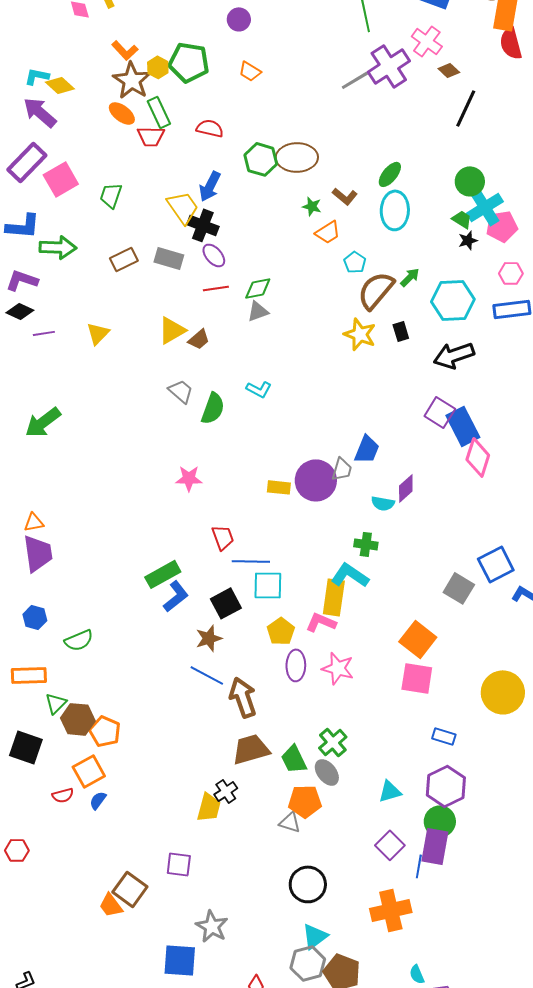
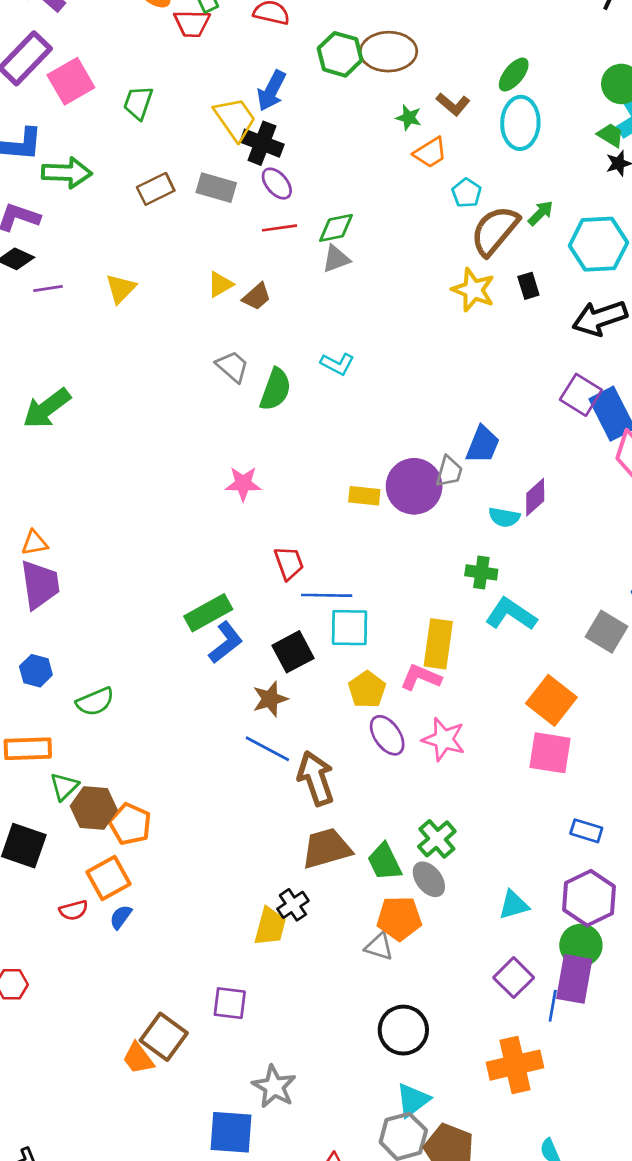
yellow triangle: (172, 330) -> (220, 284), size x0.7
cyan L-shape: (350, 575) -> (511, 614), moved
purple ellipse: (296, 665) -> (387, 735), turned -36

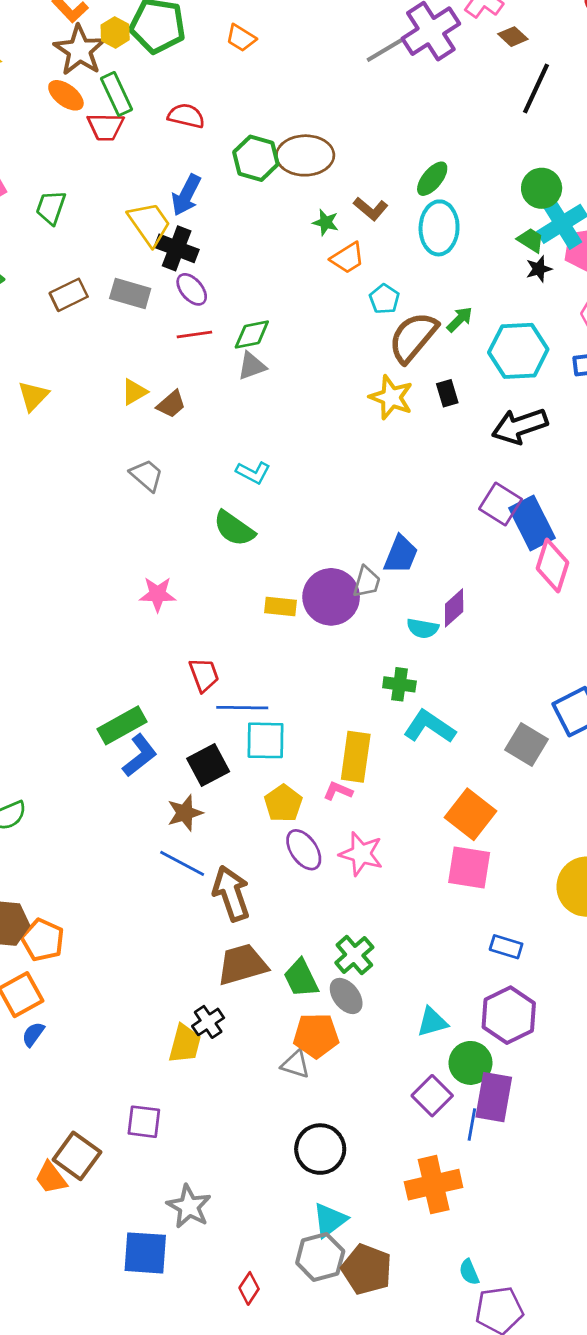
green semicircle: (275, 389) -> (234, 529), moved, turned 105
pink L-shape: (421, 677) -> (338, 791), size x0.7
green circle: (581, 945) -> (470, 1063), moved

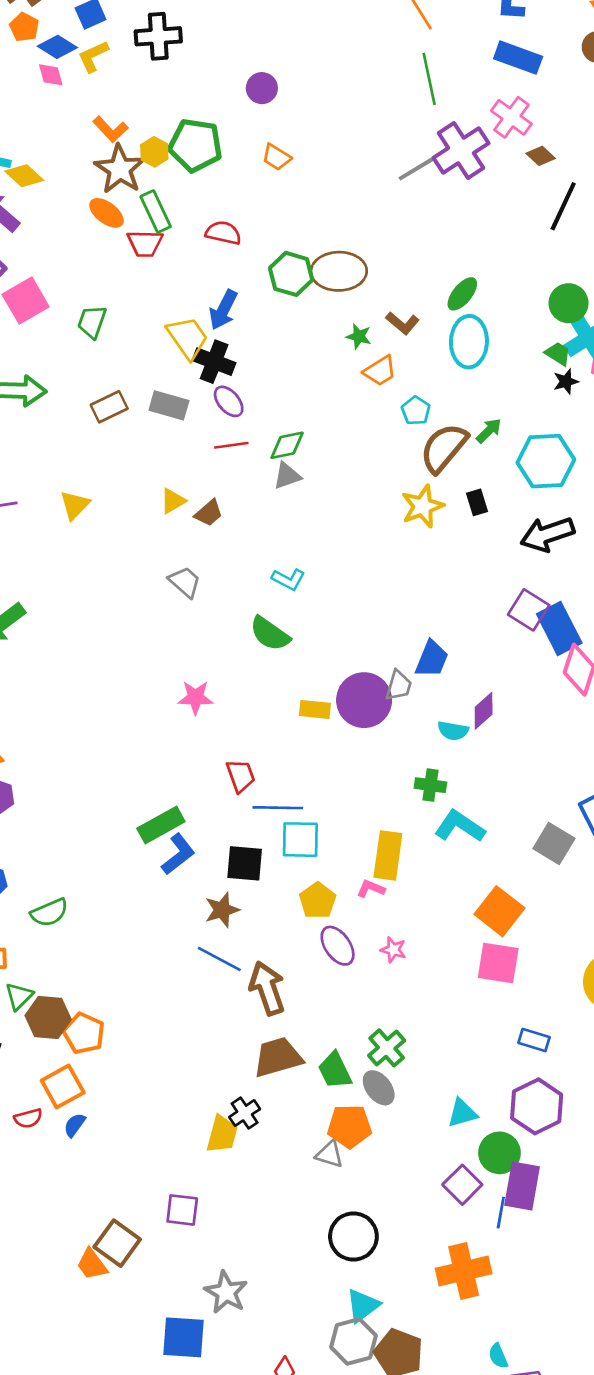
yellow star: (391, 397) -> (422, 506), turned 30
black square: (208, 765) -> (245, 863), turned 33
pink star: (361, 854) -> (393, 950), size x0.6

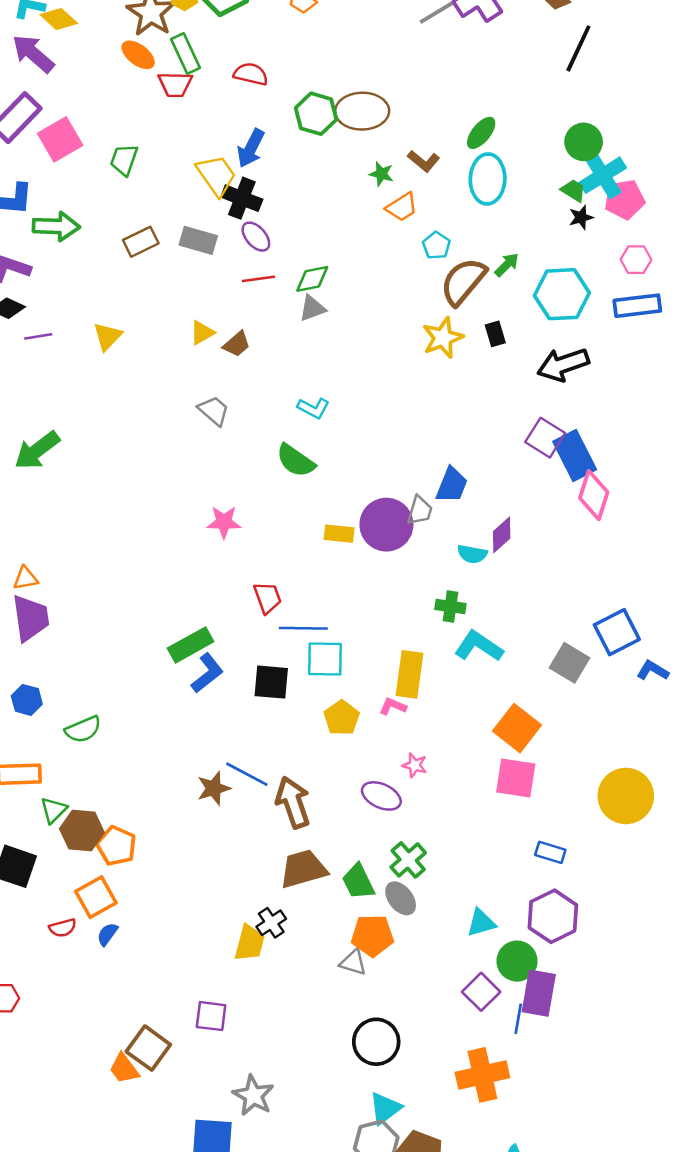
brown star: (222, 910) -> (214, 788), moved
purple ellipse: (338, 946) -> (381, 796), moved, turned -30

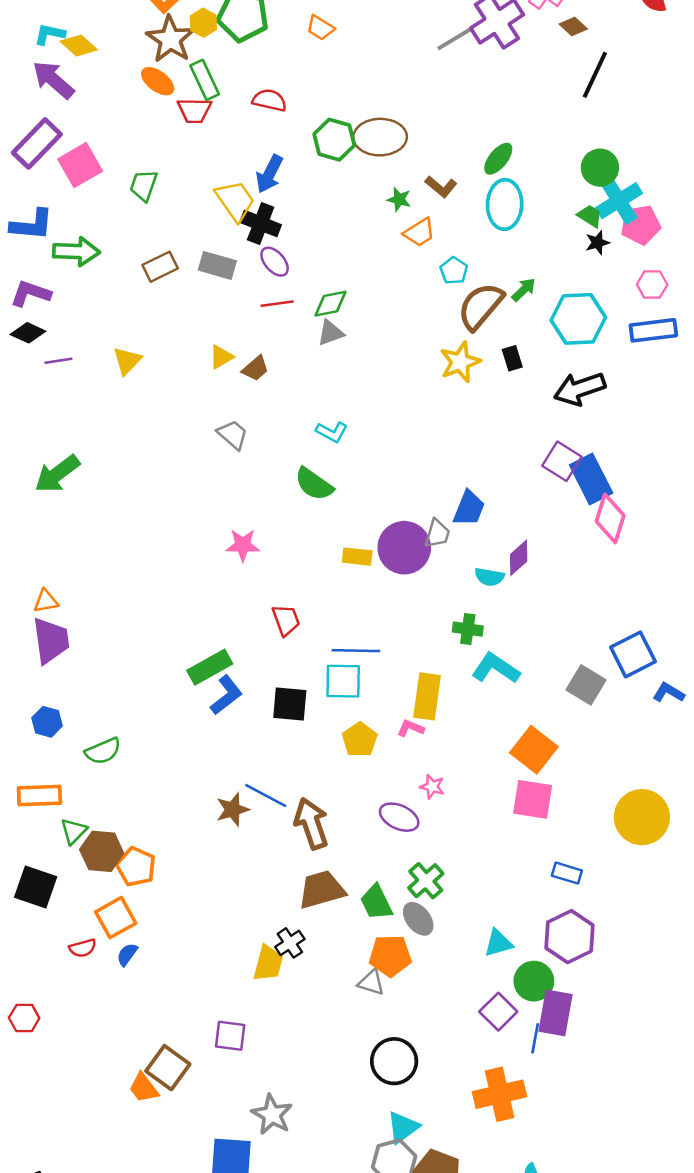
blue line: (303, 628) -> (356, 651), moved

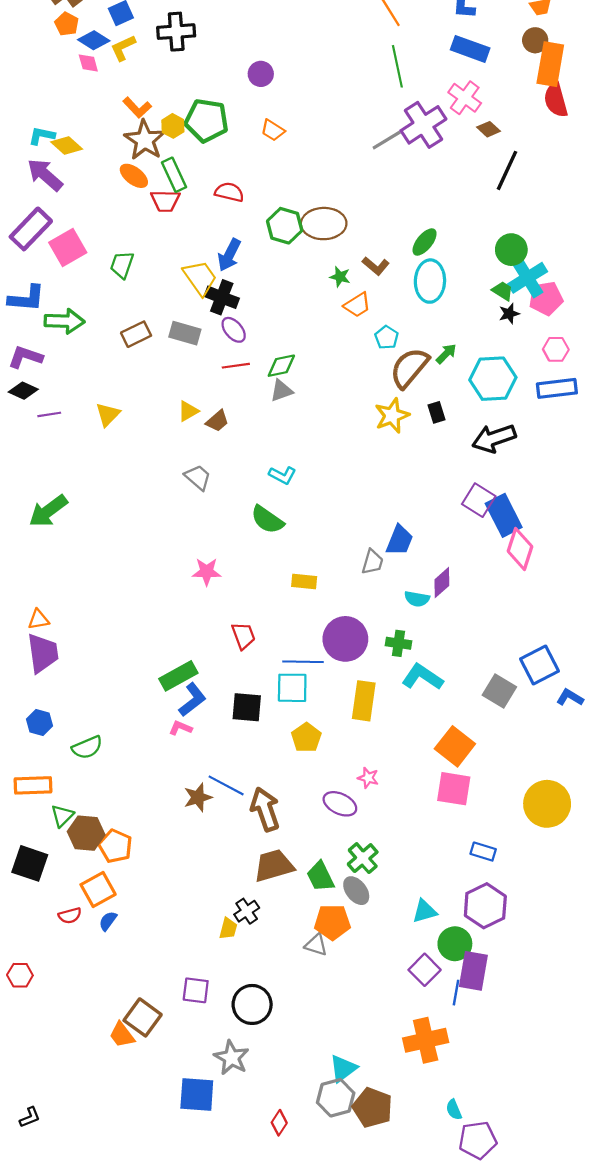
purple circle: (404, 548) -> (345, 639), moved
pink L-shape: (411, 728) -> (181, 728), moved
yellow trapezoid: (268, 963) -> (228, 929), size x0.7
black circle: (394, 1061) -> (252, 1004), moved

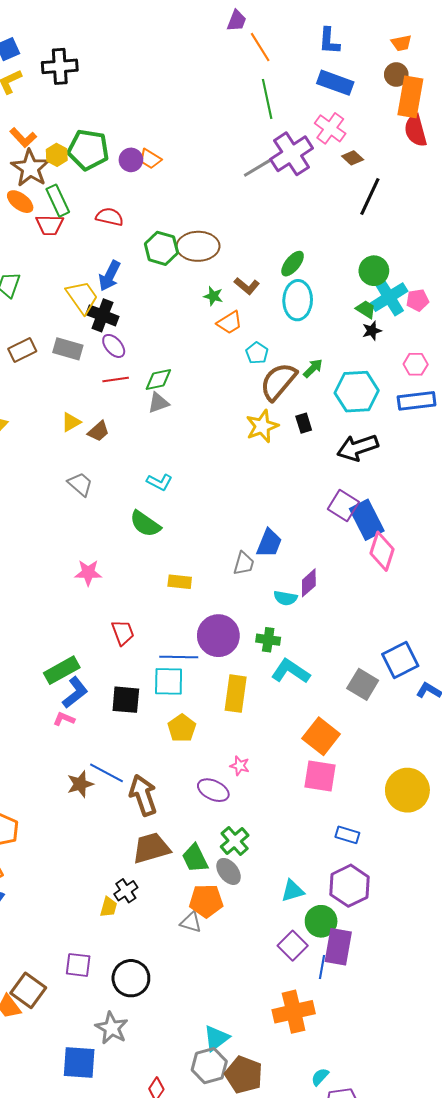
purple circle: (261, 74) -> (131, 160), moved
pink pentagon: (546, 298) -> (418, 300), moved, size x0.7
cyan semicircle: (454, 1110) -> (320, 1077), turned 66

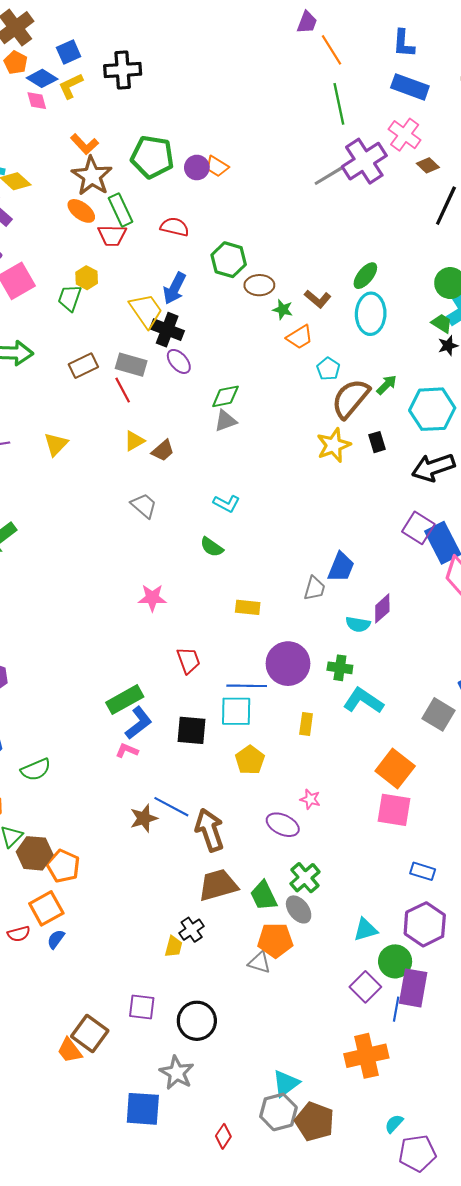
yellow hexagon: (57, 155) -> (87, 278), moved
brown ellipse: (198, 246) -> (259, 285), moved, size x0.7
red line: (116, 379) -> (123, 390), moved, turned 70
green semicircle: (145, 524) -> (212, 547), size x0.7
yellow rectangle: (236, 694) -> (306, 724), size x0.6

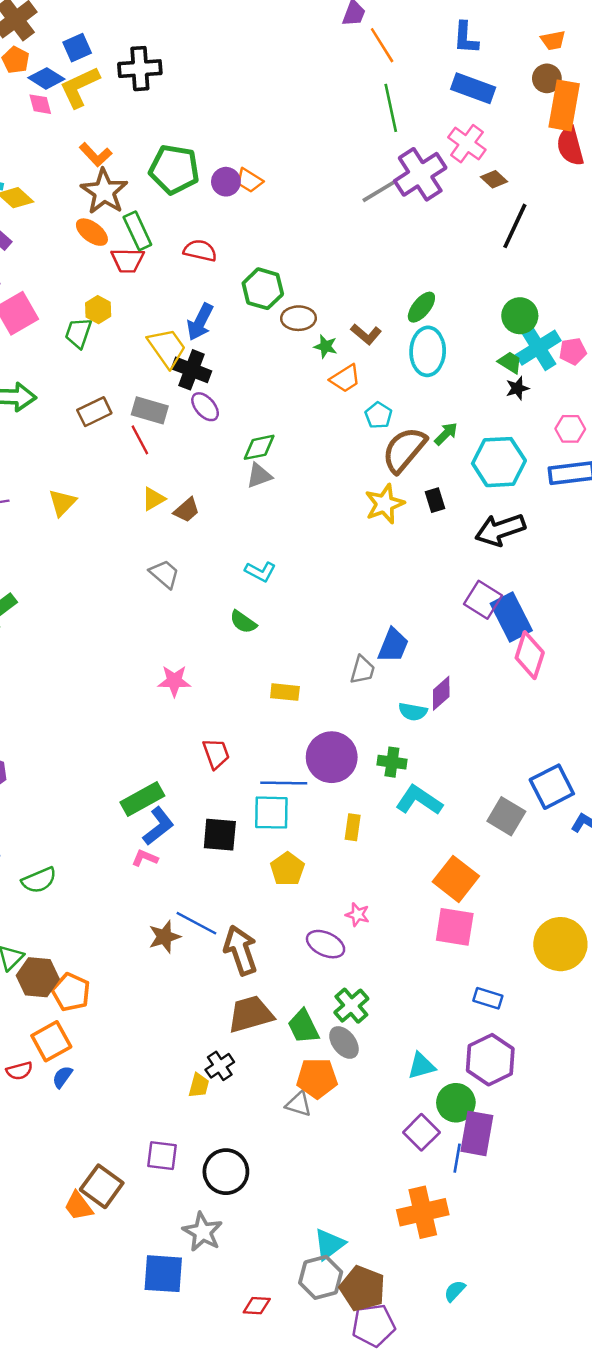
yellow L-shape: (71, 86) -> (80, 87), size x1.4
red diamond: (223, 1136) -> (257, 1306), turned 60
purple pentagon: (417, 1153) -> (373, 1325), moved

